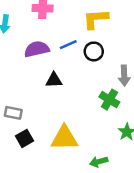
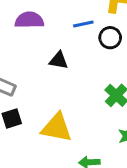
purple semicircle: (37, 49) -> (29, 20), moved

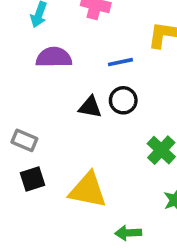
black circle: (110, 38) -> (123, 100), moved

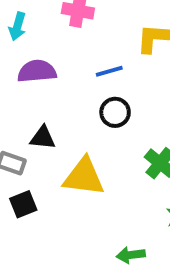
black triangle: (90, 107) -> (43, 138), moved
yellow triangle: (88, 190) -> (84, 177), moved

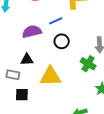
purple semicircle: (37, 71) -> (32, 31), moved
black square: (23, 204) -> (22, 95), turned 32

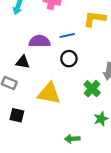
black triangle: (27, 60) -> (23, 62), moved
black square: (22, 95) -> (17, 115), moved

